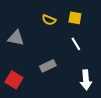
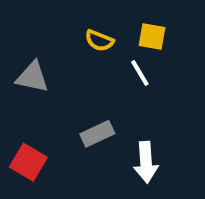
white line: (76, 44) -> (140, 73), moved
white arrow: (86, 80) -> (146, 162), moved

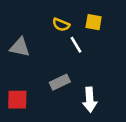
white line: (140, 73) -> (76, 45), moved
red square: (28, 162) -> (17, 100), turned -30

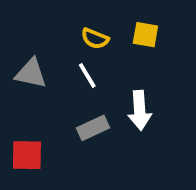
white line: (76, 45) -> (87, 75), moved
white arrow: (90, 100) -> (140, 110), moved

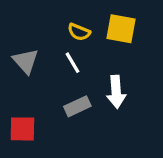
yellow square: (145, 35) -> (121, 29), size x1.4
gray triangle: (31, 73) -> (26, 61), turned 36

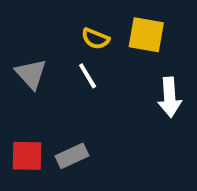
white arrow: (116, 92) -> (170, 97), moved
gray rectangle: (77, 106) -> (72, 156), moved

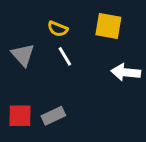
yellow semicircle: (95, 39) -> (58, 29), moved
white arrow: (170, 97) -> (126, 72), turned 100

